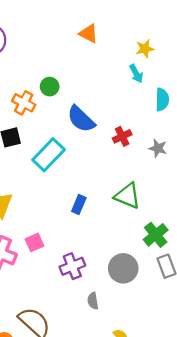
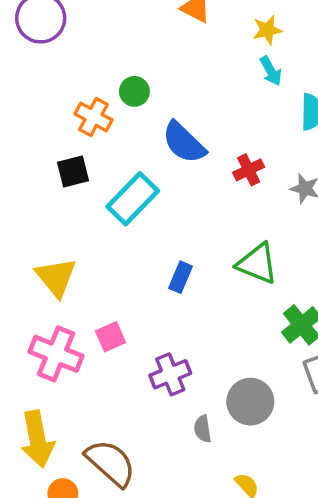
yellow star: (145, 49) -> (267, 30), moved
gray circle: (123, 268) -> (250, 402), moved

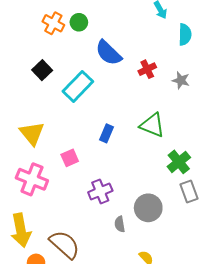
orange cross: (94, 117) -> (53, 23), moved
black square: (73, 172) -> (42, 70), turned -30
pink square: (111, 337) -> (70, 158), moved

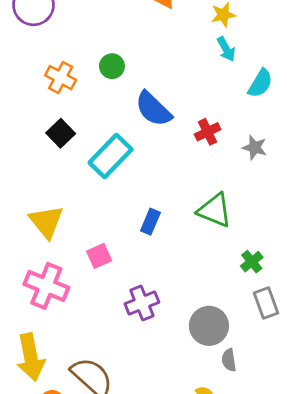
orange cross: (53, 23) -> (61, 78), moved
cyan semicircle: (185, 34) -> (260, 83), turned 30
green cross: (179, 162) -> (252, 262), size x0.7
gray semicircle: (120, 224) -> (229, 360), moved

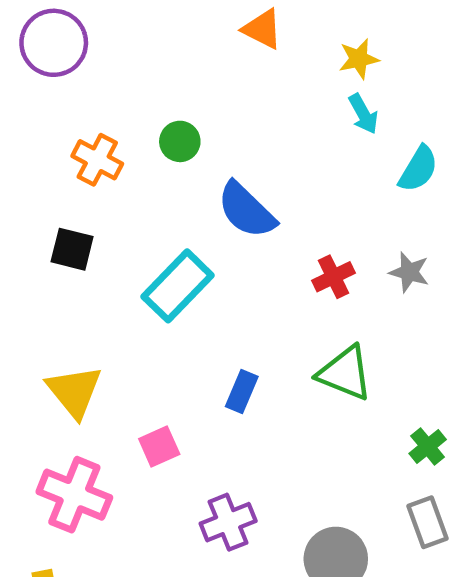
red cross: (208, 132) -> (334, 277), moved
black square: (61, 133) -> (72, 249), moved, turned -32
green cross: (252, 262) -> (428, 446), moved

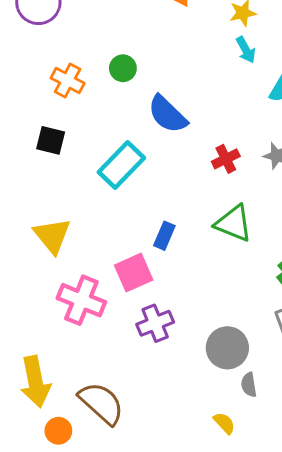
pink square: (159, 446) -> (134, 273), moved, size x1.4
pink cross: (74, 495) -> (81, 300), moved

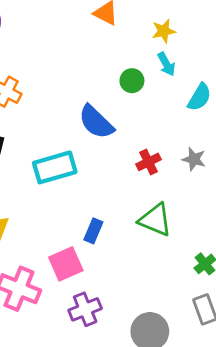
green circle: (123, 68) -> (132, 81), moved
cyan rectangle: (121, 165) -> (55, 167), turned 30

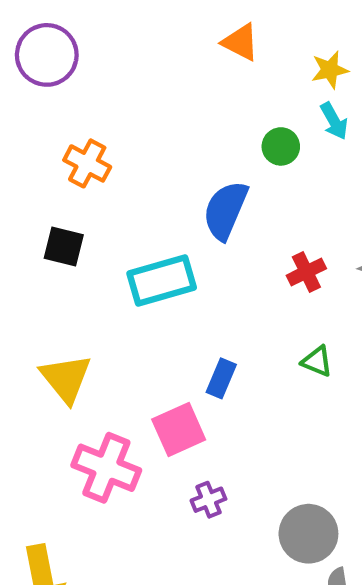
blue semicircle: (96, 122) -> (225, 210), turned 69
green triangle: (155, 220) -> (317, 361), size x0.6
purple cross: (85, 309) -> (208, 500), size x0.7

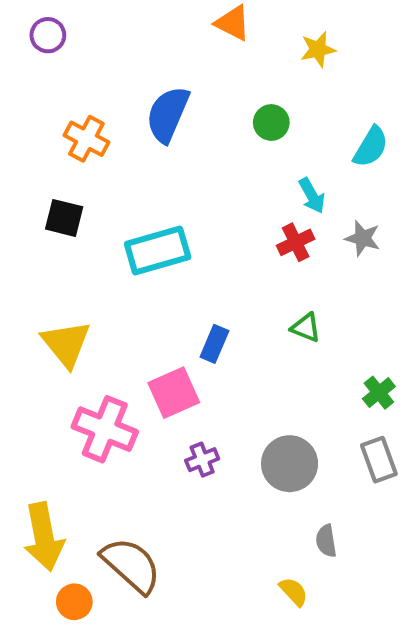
purple circle: (47, 55) -> (48, 35), size x0.6
cyan arrow: (334, 121) -> (312, 196), moved
blue semicircle: (225, 210) -> (168, 114), moved
gray circle: (308, 534) -> (290, 464), moved

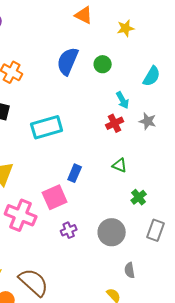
blue semicircle: (168, 114) -> (68, 61), moved
green cross: (379, 393) -> (139, 197), moved
gray rectangle: (379, 460) -> (156, 230), turned 40

